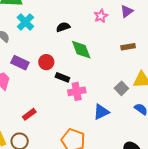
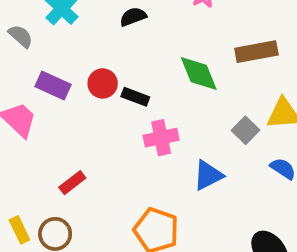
brown rectangle: (128, 47) -> (256, 52), size x1.5
green diamond: (81, 50) -> (199, 74), moved
black rectangle: (62, 77) -> (135, 97), moved

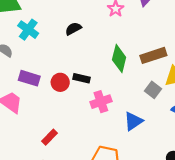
brown rectangle: (256, 52) -> (153, 55), moved
green diamond: (199, 74) -> (119, 59), turned 44
red circle: (103, 83) -> (60, 82), moved

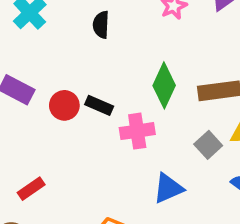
black semicircle: (73, 29) -> (101, 25), turned -70
pink cross: (101, 102) -> (137, 131), moved

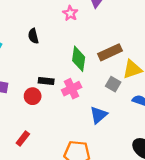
red circle: (64, 105) -> (33, 96), moved

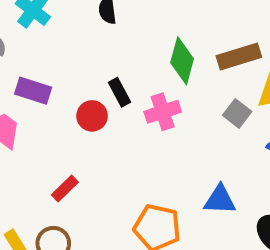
black rectangle: (46, 81) -> (119, 92), turned 48
blue triangle: (98, 115) -> (220, 200), moved, turned 36

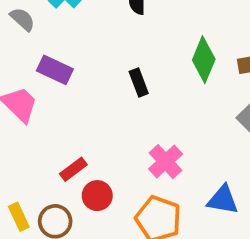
pink cross: (163, 112) -> (166, 162), moved, turned -32
red circle: (92, 116) -> (97, 196), moved

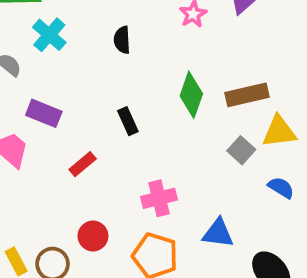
pink cross: (166, 162) -> (159, 198), turned 32
red rectangle: (73, 169) -> (83, 164), moved

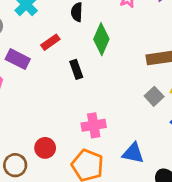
green diamond: (191, 95) -> (101, 39), moved
red rectangle: (83, 164) -> (50, 42), moved

